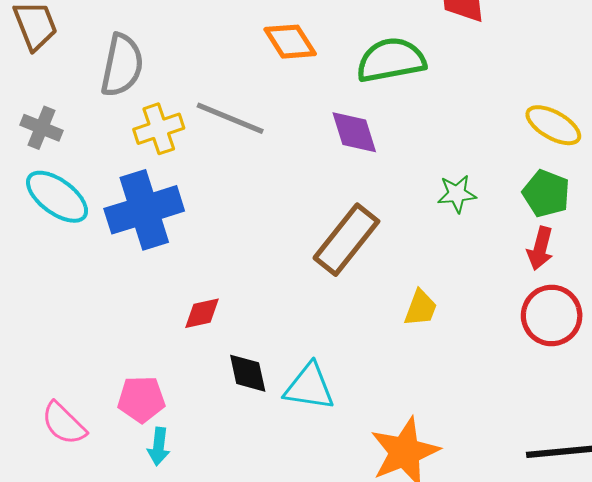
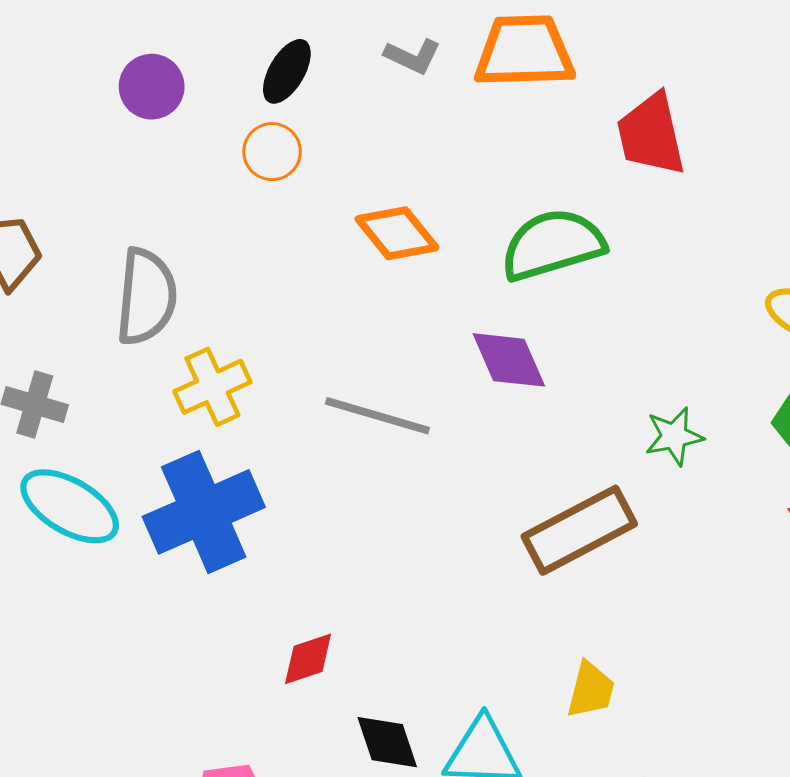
gray line: (230, 118) -> (377, 416), moved
brown rectangle: (346, 240) -> (579, 530), moved, turned 30
yellow trapezoid: (421, 308) -> (591, 690), moved

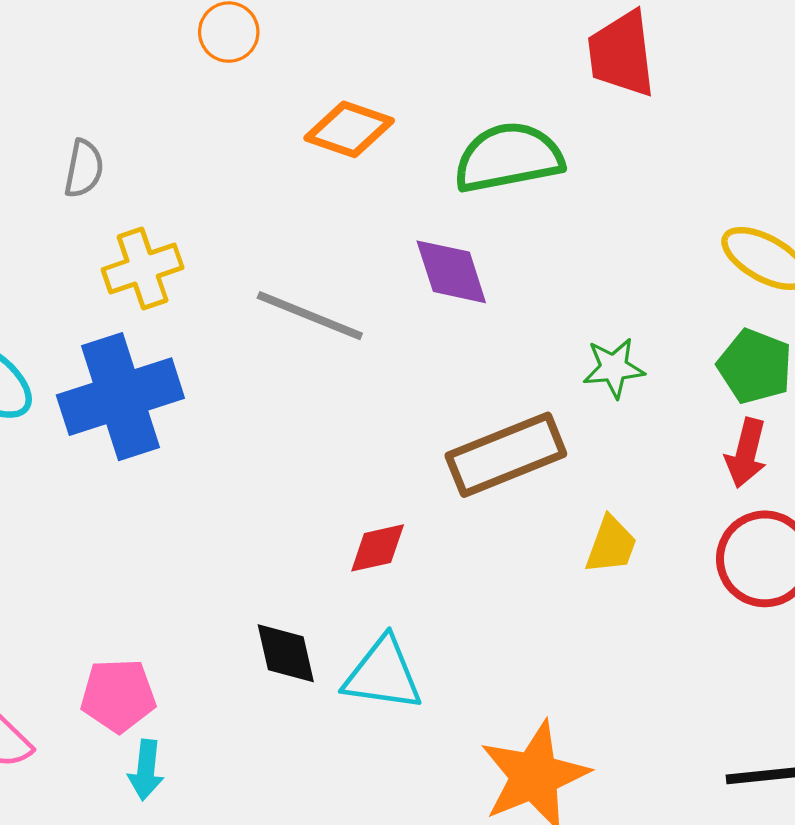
orange diamond: (397, 233) -> (349, 129), turned -38
gray semicircle: (146, 297) -> (84, 169), size x0.6
red diamond: (308, 659) -> (378, 548), moved
yellow trapezoid: (591, 690) -> (611, 545), moved

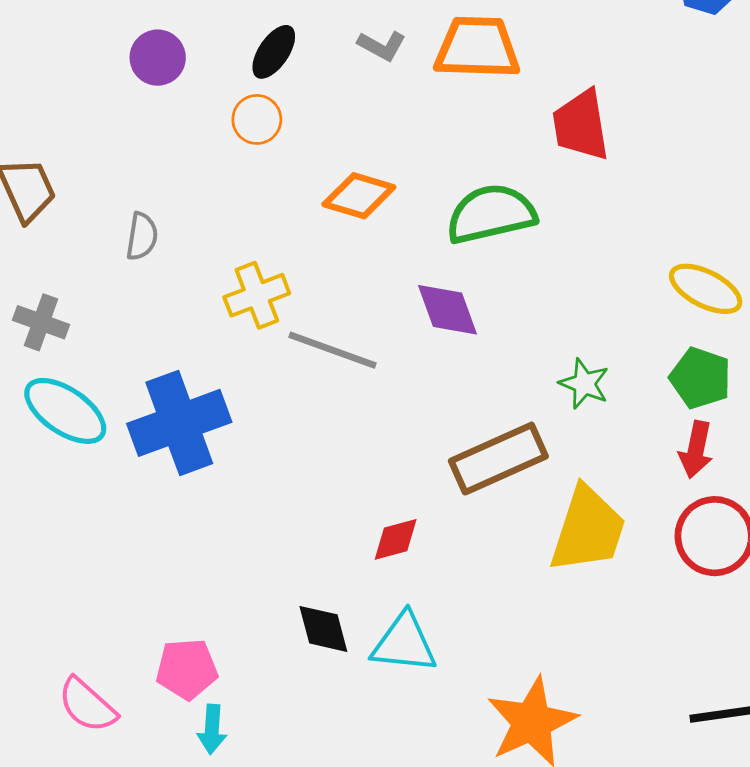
yellow cross: (143, 268) -> (257, 295), moved
green star: (614, 368) -> (584, 384), turned 30
yellow trapezoid: (611, 545) -> (588, 530), size x1.8

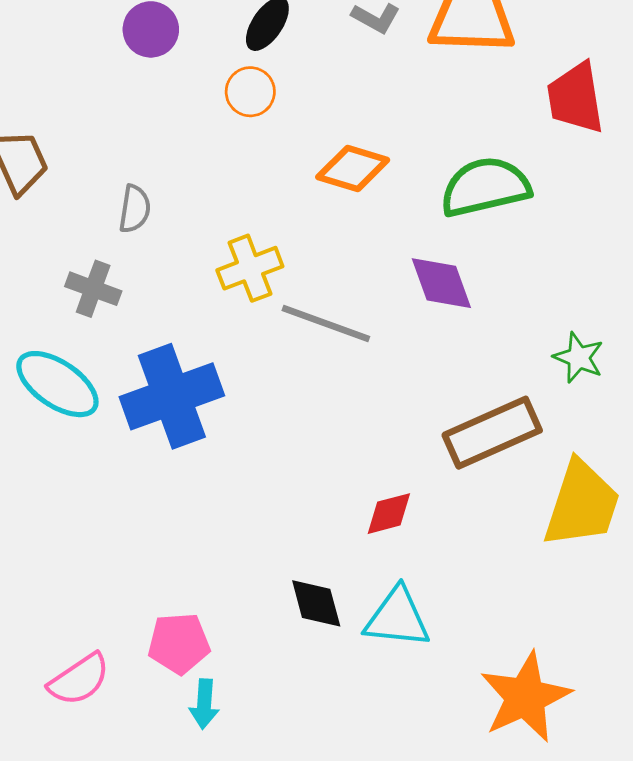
gray cross: (41, 322) -> (93, 289), moved
pink semicircle: (87, 705) -> (79, 679), turned -76

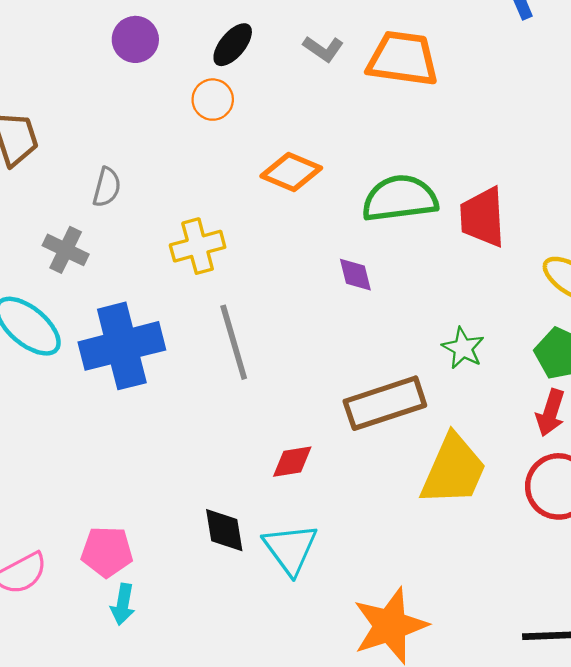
red trapezoid: (576, 98) -> (483, 217), moved
purple diamond: (441, 283) -> (355, 275), size x0.7
gray line: (326, 324) -> (234, 342), moved, turned 48
cyan triangle: (397, 618) -> (290, 549), turned 42

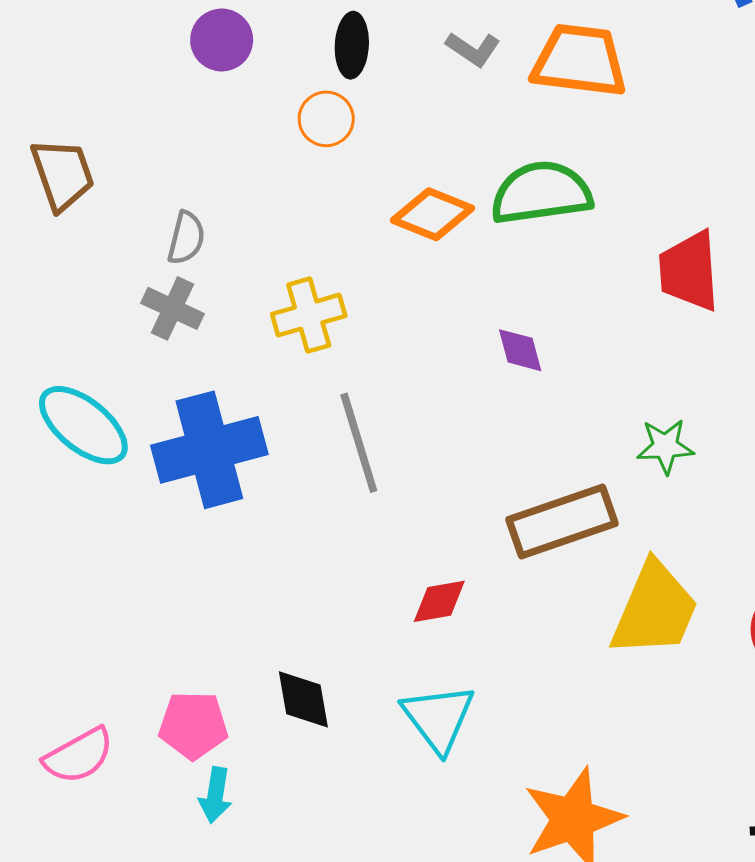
black ellipse: (233, 45) -> (352, 45), turned -36
green semicircle: (400, 198) -> (541, 193), moved
gray cross: (66, 250) -> (173, 308), moved
green star: (463, 348) -> (665, 446), turned -30
black diamond: (224, 530) -> (303, 699), moved

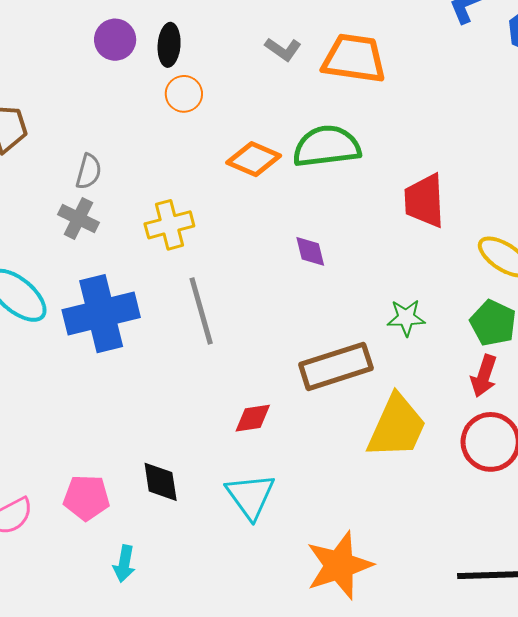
black ellipse: (352, 45) -> (169, 45), moved
cyan arrow: (215, 795) -> (124, 564), moved

